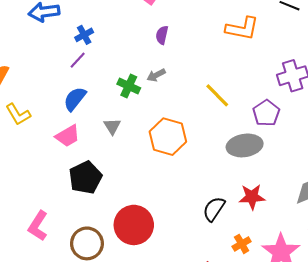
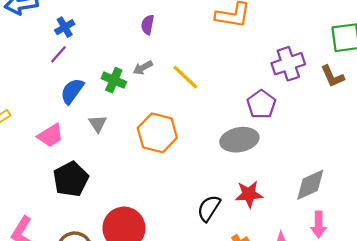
yellow line: (217, 95) -> (185, 77), moved
blue semicircle: (75, 99) -> (72, 91), moved

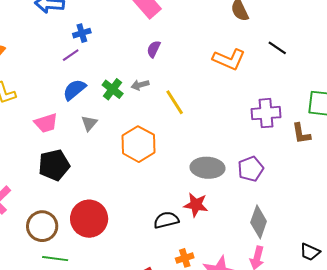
purple pentagon: (261, 104) -> (251, 169), moved
gray diamond: (310, 185) -> (259, 222), turned -60
red star: (249, 194) -> (196, 205), moved
black semicircle: (209, 208) -> (166, 220), turned 30

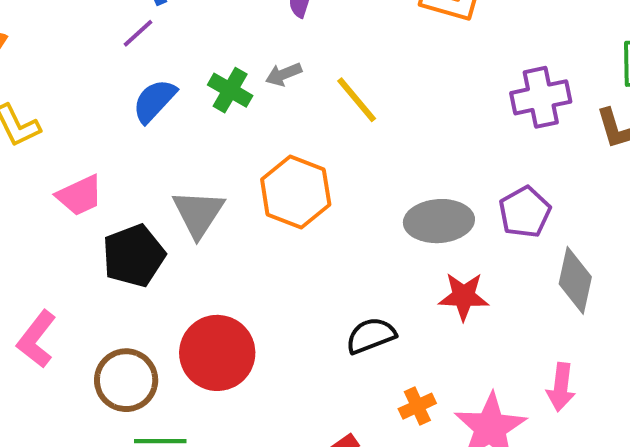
pink trapezoid: (46, 123) -> (80, 196), moved
gray triangle: (89, 123) -> (198, 213), moved, size x1.6
red star: (196, 205) -> (464, 296), moved
gray diamond: (259, 222) -> (575, 280), moved

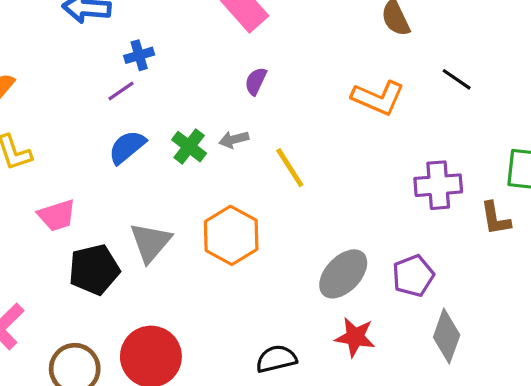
gray ellipse: (439, 221) -> (343, 274), turned -50

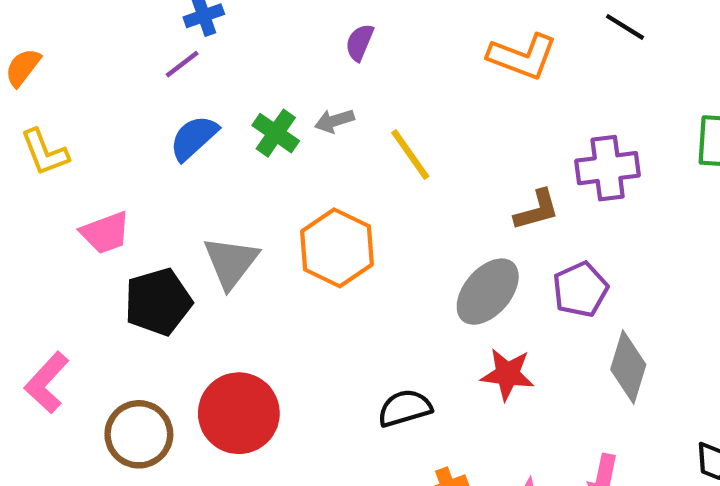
brown L-shape: (495, 218) -> (537, 210), moved, turned -93

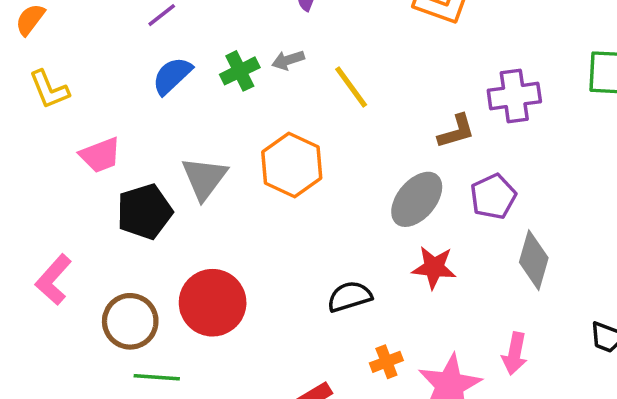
green cross: (276, 133) -> (240, 71), turned 30

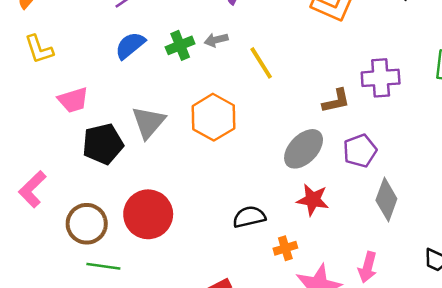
orange cross: (386, 362) -> (285, 248), moved

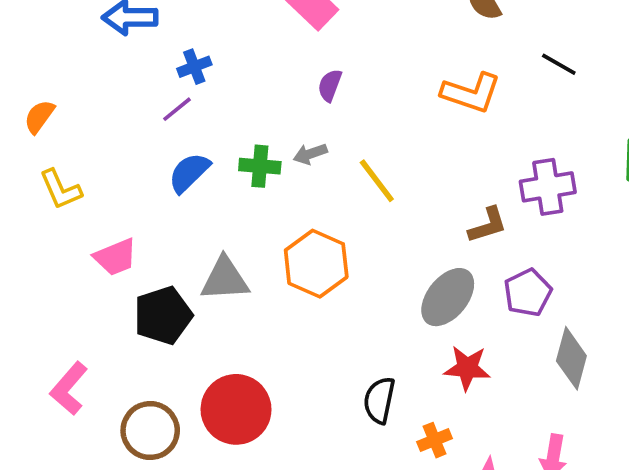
green cross: (180, 45) -> (260, 166), turned 32
gray triangle: (148, 122) -> (225, 279), turned 51
black semicircle: (249, 217) -> (379, 400), turned -60

